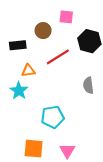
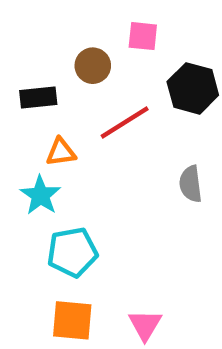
cyan pentagon: (53, 117) -> (72, 252), moved

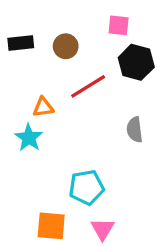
pink square: (143, 36) -> (119, 25), moved
black rectangle: (38, 97) -> (21, 43), moved
cyan pentagon: (72, 252) -> (87, 187), moved

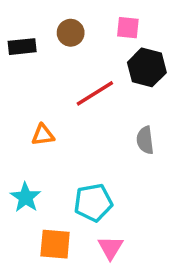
brown circle: (66, 46) -> (71, 33), moved
orange triangle: (43, 107) -> (43, 135), moved
cyan star: (29, 138) -> (26, 197), moved

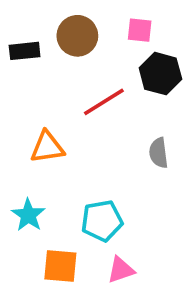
brown circle: (71, 33) -> (77, 36), size x1.4
orange triangle: (43, 135) -> (47, 147), size x1.4
pink triangle: (110, 248) -> (121, 270), turned 40

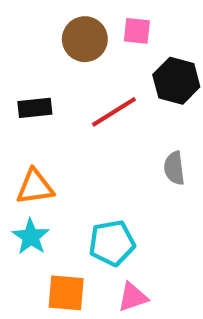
pink square: (140, 30) -> (137, 31), moved
black rectangle: (25, 51) -> (35, 108), moved
orange triangle: (47, 147) -> (35, 187), moved

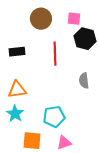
pink square: (137, 31) -> (74, 19), moved
red line: (114, 112) -> (55, 54), turned -60

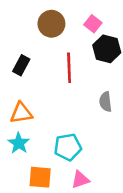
pink square: (74, 19) -> (93, 24), turned 32
black rectangle: (17, 52) -> (21, 65), turned -56

